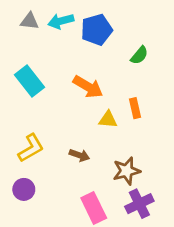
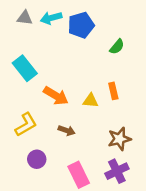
orange arrow: (88, 87) -> (56, 96), moved
brown star: (127, 171) -> (119, 139), moved
purple circle: (24, 189) -> (37, 159), moved

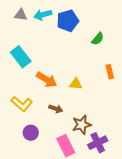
orange rectangle: (113, 91) -> (110, 72), moved
yellow L-shape: (26, 124) -> (22, 104), turned 70
brown star: (119, 139) -> (82, 125), moved

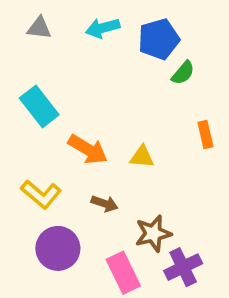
cyan arrow: (43, 15) -> (103, 28), moved
blue pentagon: (68, 21) -> (159, 39), moved
purple circle: (31, 133) -> (58, 248), size x1.5

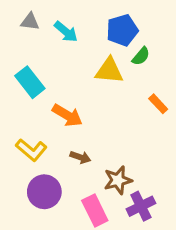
cyan arrow: (103, 28) -> (66, 32), moved, turned -125
orange rectangle: (205, 134) -> (158, 104), turned -30
yellow triangle: (142, 157) -> (109, 71), moved, size x1.5

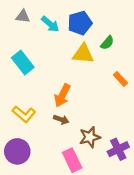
blue pentagon: (122, 30) -> (80, 23), moved
orange arrow: (67, 115) -> (62, 95), moved, turned 85
purple circle: (44, 192) -> (17, 151), moved
purple cross: (141, 206) -> (118, 149), moved

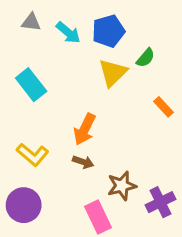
yellow triangle: (83, 54) -> (113, 73), turned -50

